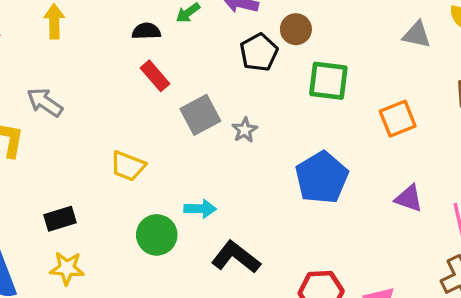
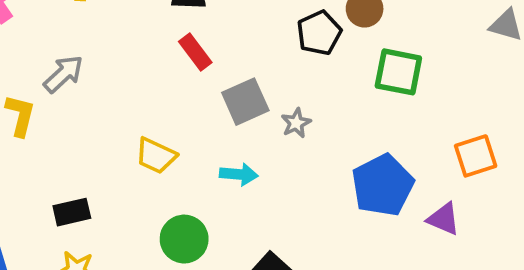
gray arrow: (45, 102) -> (63, 74), turned 99
orange square: (398, 119) -> (476, 156), moved
purple triangle: (409, 198) -> (444, 219), moved
cyan arrow: (200, 209) -> (239, 174), moved

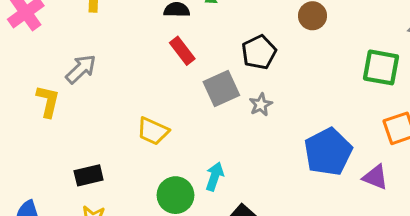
black pentagon: (319, 33) -> (259, 52), moved
green square: (398, 72) -> (381, 67), moved
cyan arrow: (239, 174) -> (215, 176), moved, turned -76

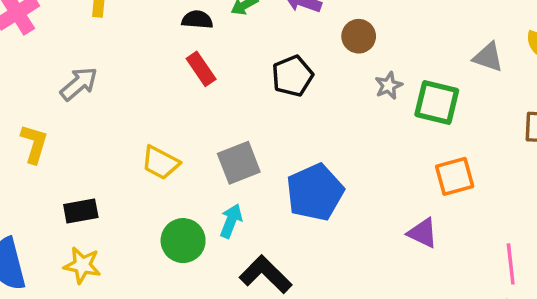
gray square: (221, 88) -> (239, 163), moved
yellow L-shape: (48, 101) -> (34, 144), moved
gray star: (261, 105) -> (389, 86), moved
blue pentagon: (328, 152) -> (315, 192), moved

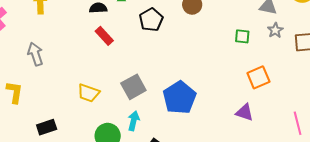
black pentagon: (292, 76) -> (151, 20), moved
gray arrow: (79, 84) -> (35, 54), turned -60
gray star: (389, 86) -> (275, 30), moved
green square: (437, 102) -> (242, 36), size x0.6

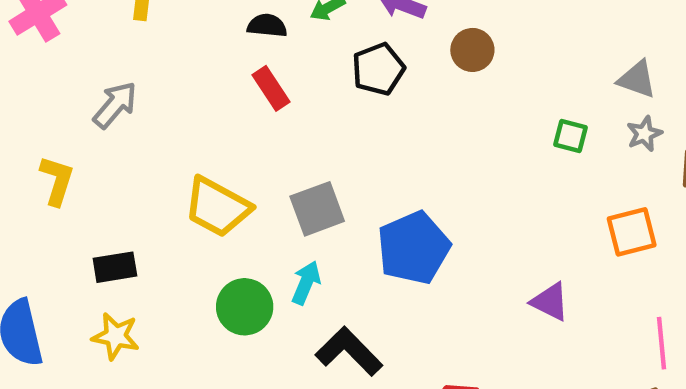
gray arrow: (35, 54) -> (115, 105), turned 50
orange square: (258, 77) -> (632, 232), moved
yellow trapezoid: (88, 93) -> (217, 207), size x1.4

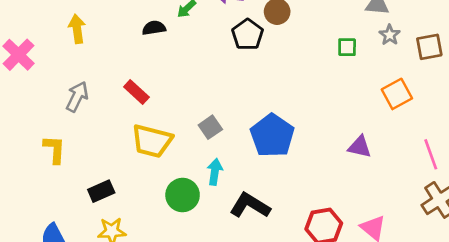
black pentagon: (378, 69) -> (248, 34), moved
red rectangle: (271, 88) -> (136, 92), moved
gray square: (317, 209) -> (210, 127), size x0.7

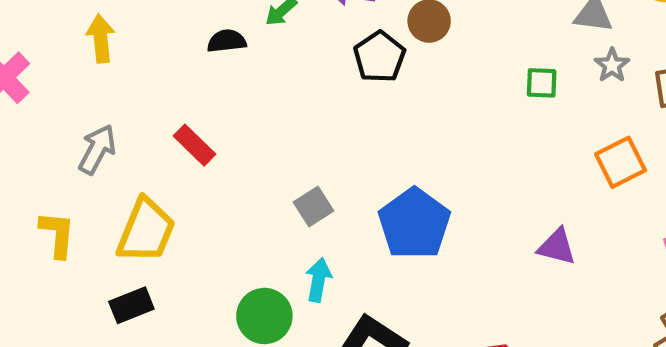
yellow trapezoid: (152, 141) -> (146, 231), moved, turned -84

